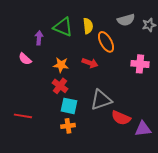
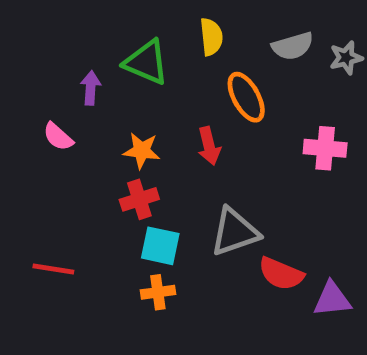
yellow semicircle: (88, 26) -> (211, 37), moved
red arrow: (90, 63) -> (209, 146), turned 56
red cross: (60, 86) -> (139, 199), turned 35

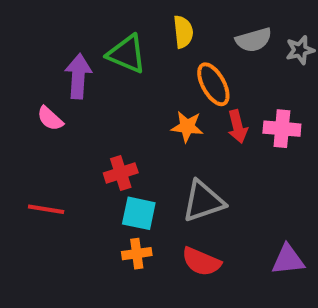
purple arrow: (91, 88) -> (78, 76), size x1.5
red arrow: (209, 146) -> (238, 127), moved
orange star: (142, 151) -> (187, 127), moved
red line: (53, 269) -> (46, 209), moved
red semicircle: (281, 274) -> (201, 262), moved

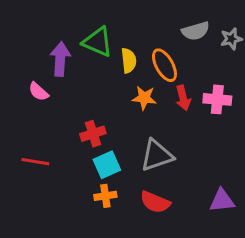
yellow semicircle: (183, 32) -> (129, 61), moved
cyan square: (139, 213) -> (107, 165), turned -36

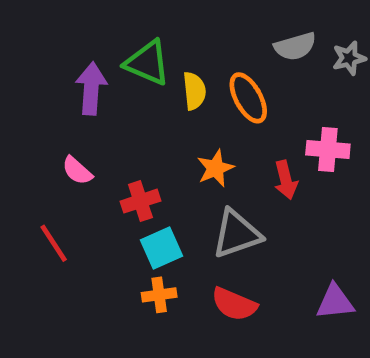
pink semicircle: (38, 92) -> (77, 171), moved
orange star: (144, 98) -> (215, 168), moved, turned -30
red arrow: (183, 98) -> (286, 180), moved
red line: (35, 162) -> (54, 243), turned 48

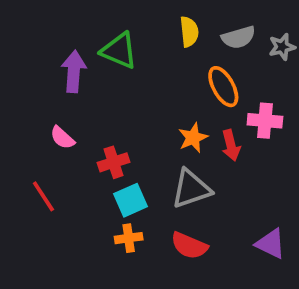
yellow semicircle: (194, 91) -> (189, 32), moved
orange ellipse: (248, 98) -> (223, 87), moved
orange star: (215, 168) -> (193, 138), moved
purple triangle: (335, 302) -> (271, 244), turned 32

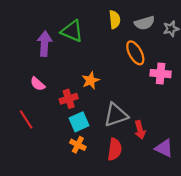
orange star: (193, 138) -> (90, 80), moved
red arrow: (231, 145) -> (140, 130), moved
orange cross: (129, 238) -> (78, 145), turned 35
red semicircle: (189, 246) -> (115, 149), turned -105

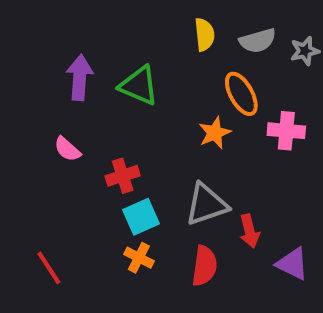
green triangle: (72, 31) -> (139, 86), moved
orange star: (90, 80) -> (215, 133), moved
red line: (26, 119) -> (49, 268), moved

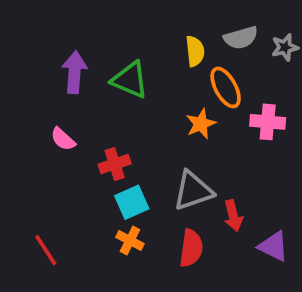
yellow semicircle: (204, 35) -> (195, 51), moved

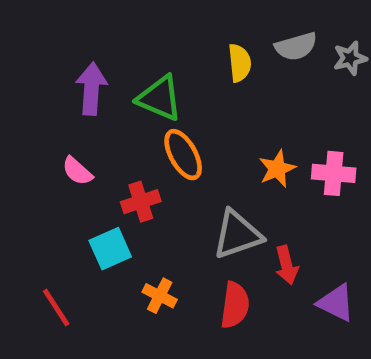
orange ellipse: (226, 87) -> (183, 155), moved
pink cross: (268, 122) -> (334, 173), moved
orange star: (201, 124) -> (277, 169), moved
cyan square: (132, 202) -> (110, 249), moved

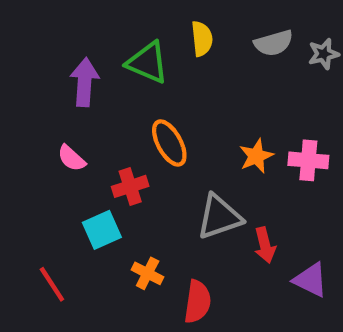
yellow semicircle: (240, 63) -> (202, 39), moved
green triangle: (160, 98) -> (148, 63), moved
red semicircle: (235, 305) -> (198, 302), moved

